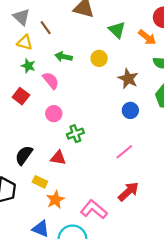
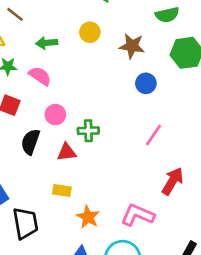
green cross: (75, 134) -> (88, 131), turned 35
black semicircle: (24, 155) -> (30, 142), moved
red triangle: (58, 158) -> (67, 152), moved
yellow rectangle: (40, 182) -> (62, 191), moved

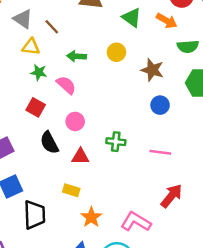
green cross: (88, 131) -> (116, 142), moved
pink line: (153, 135) -> (160, 152), turned 55
black semicircle: (30, 142) -> (49, 143), turned -55

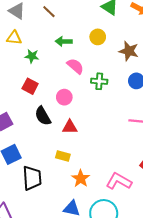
brown line: (52, 27) -> (49, 12), moved
yellow triangle: (31, 47) -> (14, 38), moved
pink semicircle: (66, 85) -> (75, 66), moved
green cross: (116, 142) -> (99, 81), moved

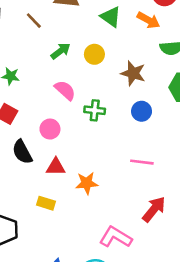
green arrow: (64, 41) -> (61, 51), moved, turned 140
orange star: (81, 179) -> (87, 183), moved, turned 30

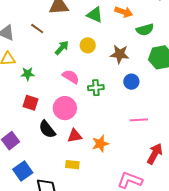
pink circle: (50, 129) -> (65, 108), size x1.5

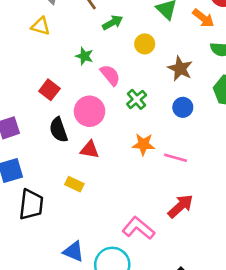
green arrow: (62, 48) -> (113, 23), moved
green star: (28, 74) -> (84, 56), moved
green cross: (96, 88) -> (137, 99), turned 35
orange star: (100, 144) -> (143, 144), moved

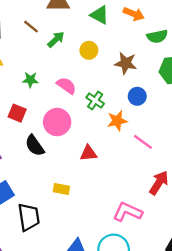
green star: (84, 56) -> (30, 80), moved
orange star: (143, 144) -> (117, 121), moved
red triangle: (90, 150) -> (89, 153), moved
pink line: (176, 158) -> (143, 142), turned 36

